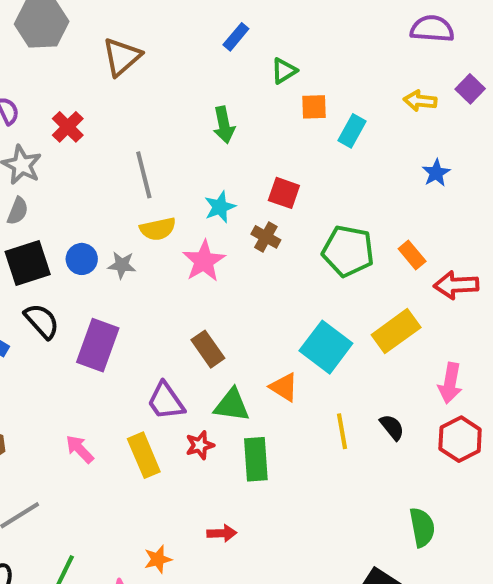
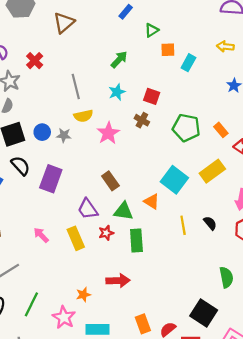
green arrow: (224, 125) -> (119, 59), turned -126
cyan star: (220, 207) -> (117, 92), moved
red arrow: (222, 533) -> (118, 281), size x1.5

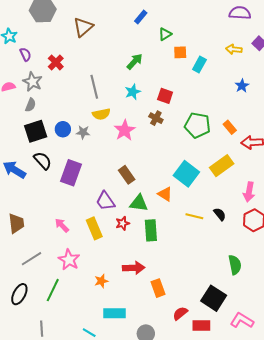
yellow line: (183, 225) -> (194, 216), turned -66
pink star: (64, 317) -> (69, 260), moved
orange rectangle: (143, 324) -> (158, 288), moved

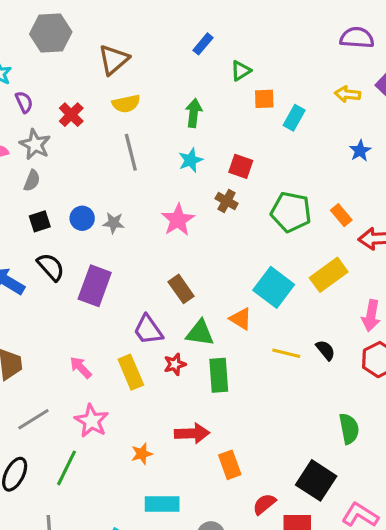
green arrow: (135, 61) -> (194, 113), turned -36
yellow semicircle: (101, 114) -> (126, 104), moved
black square: (36, 131) -> (40, 221), size x0.6

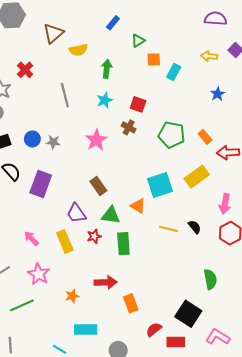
yellow semicircle: (126, 104) -> (78, 50), moved
cyan square: (274, 287) -> (160, 185), turned 35
green line: (66, 468) -> (22, 305), turned 40

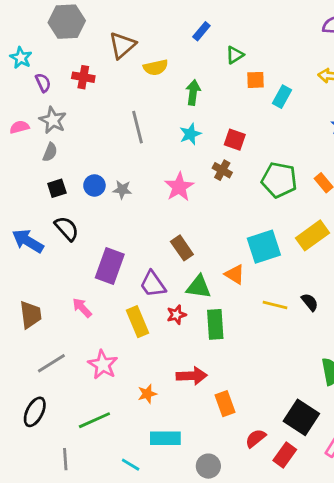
red cross: (25, 70) -> (83, 77), moved, turned -35
purple rectangle: (41, 184) -> (110, 266), moved
pink arrow: (31, 238) -> (82, 308), moved
green line: (22, 305) -> (94, 420), moved
red rectangle: (176, 342) -> (285, 455), turned -54

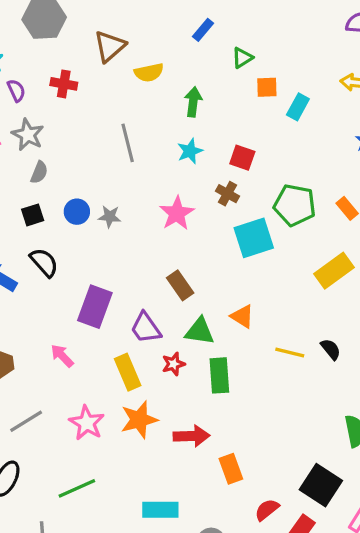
gray semicircle: (50, 152) -> (39, 172), moved
cyan square: (264, 247) -> (254, 238), moved
orange star: (147, 394) -> (139, 420), moved, size x1.6

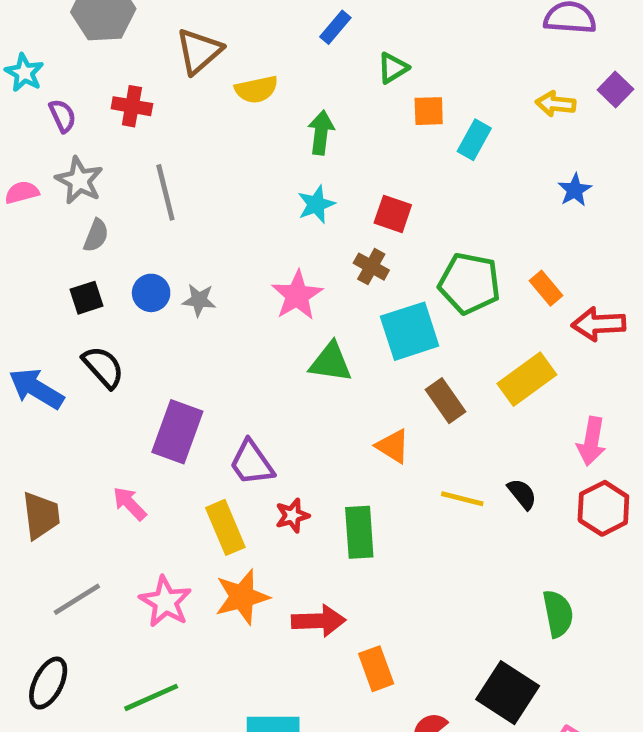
gray line: (128, 143) -> (165, 192), moved
brown rectangle: (180, 285) -> (445, 401), moved
green triangle: (200, 331) -> (331, 362), moved

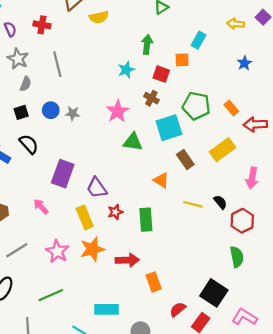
orange square: (429, 111) -> (182, 60), moved
green arrow: (321, 133) -> (147, 45), moved
red hexagon: (603, 508) -> (242, 221), moved

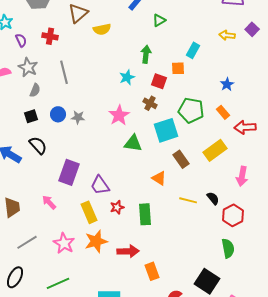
blue star: (244, 63) -> (227, 84), moved

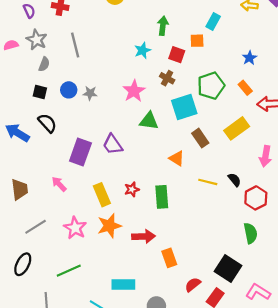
green pentagon: (191, 110) -> (211, 86), turned -30
black square: (31, 116) -> (40, 92), turned 32
purple trapezoid: (100, 185) -> (113, 144), moved

